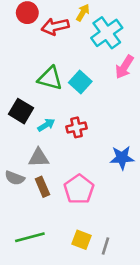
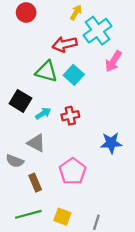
red arrow: (55, 27) -> (65, 44), moved
gray triangle: (39, 158) -> (36, 143), turned 30
brown rectangle: (42, 187) -> (35, 183), moved
yellow square: (82, 240) -> (62, 217), moved

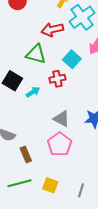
cyan square: (74, 75) -> (72, 59), moved
red cross: (70, 116) -> (57, 79), moved
gray triangle: (36, 143) -> (62, 119), moved

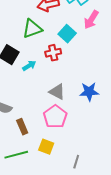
green triangle: (36, 54) -> (32, 29), turned -35
yellow square: (50, 185) -> (46, 147), moved

